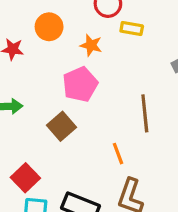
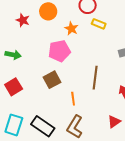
brown square: (62, 126) -> (52, 80), moved
red square: (25, 178) -> (14, 87), moved

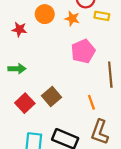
orange star: (71, 29) -> (72, 19), moved
pink pentagon: (59, 51) -> (83, 51), moved
brown square: (52, 80) -> (52, 97), moved

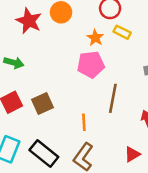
orange star: (72, 19) -> (95, 38), moved
red star: (19, 29) -> (29, 21), size x1.5

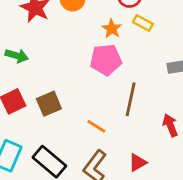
orange line: (84, 122) -> (96, 126), turned -56
red triangle: (132, 154) -> (138, 163), moved

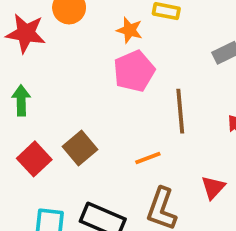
green arrow: (17, 56) -> (21, 100), turned -90
orange line: (96, 126) -> (148, 158), turned -36

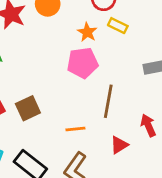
red triangle: (213, 187) -> (119, 145), moved

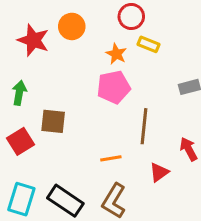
brown square: (28, 108) -> (53, 121), moved, turned 35

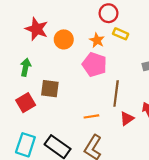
orange circle: (72, 26) -> (64, 39), moved
pink pentagon: (114, 87) -> (94, 65), turned 30
red triangle: (159, 172) -> (127, 119), moved

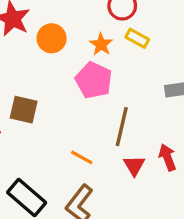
orange line: (91, 116) -> (82, 157), turned 32
red triangle: (127, 119) -> (134, 166), turned -32

